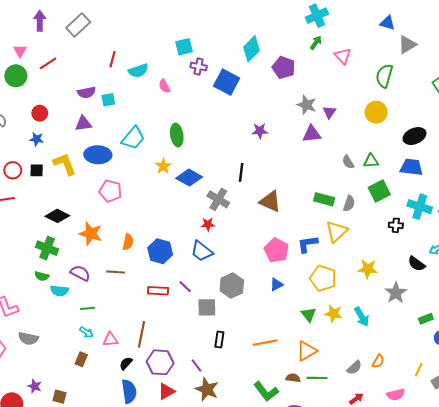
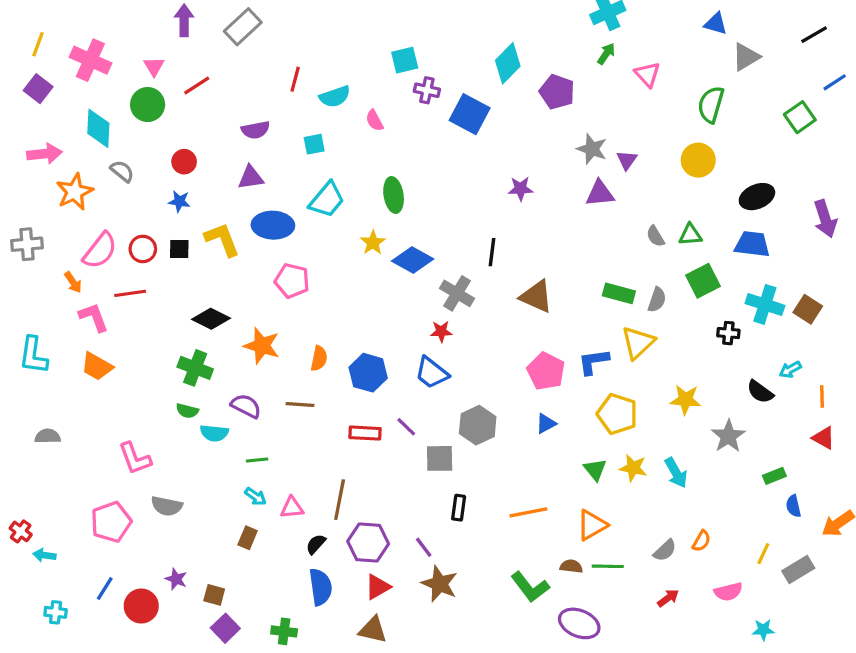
cyan square: (108, 100) -> (314, 144), moved

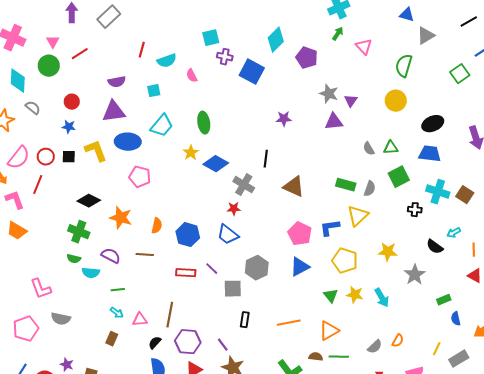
purple triangle: (251, 178) -> (114, 112), size x1.4
red line: (130, 293) -> (38, 185), turned -60
blue triangle: (546, 424) -> (300, 267), size x1.5

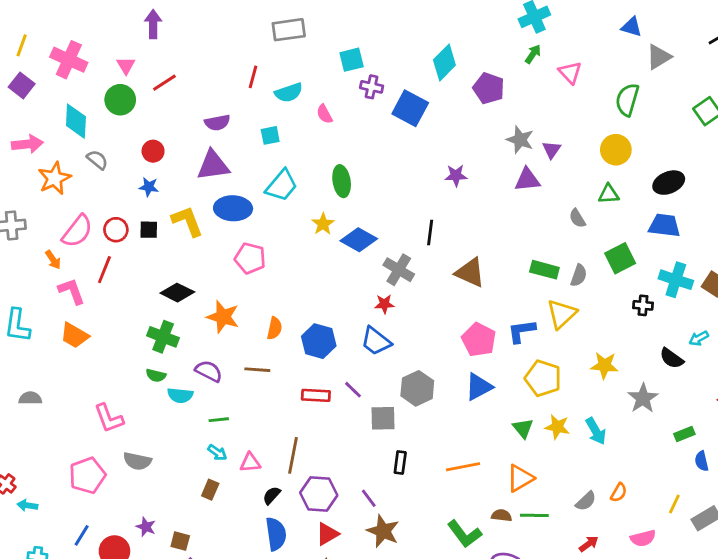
gray rectangle: (109, 17) -> (289, 30), moved, turned 35
green triangle: (391, 148) -> (609, 194), moved

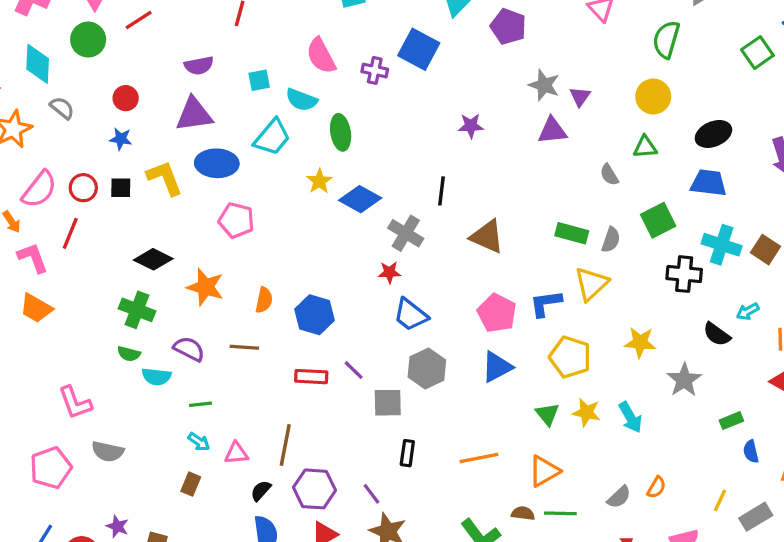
purple cross: (372, 87) -> (375, 70), moved
cyan semicircle: (289, 93) -> (301, 100), moved, turned 40
pink semicircle: (324, 114) -> (321, 56), size x1.6
black cross: (643, 305) -> (684, 274), size x1.5
blue trapezoid: (376, 341) -> (411, 315), moved

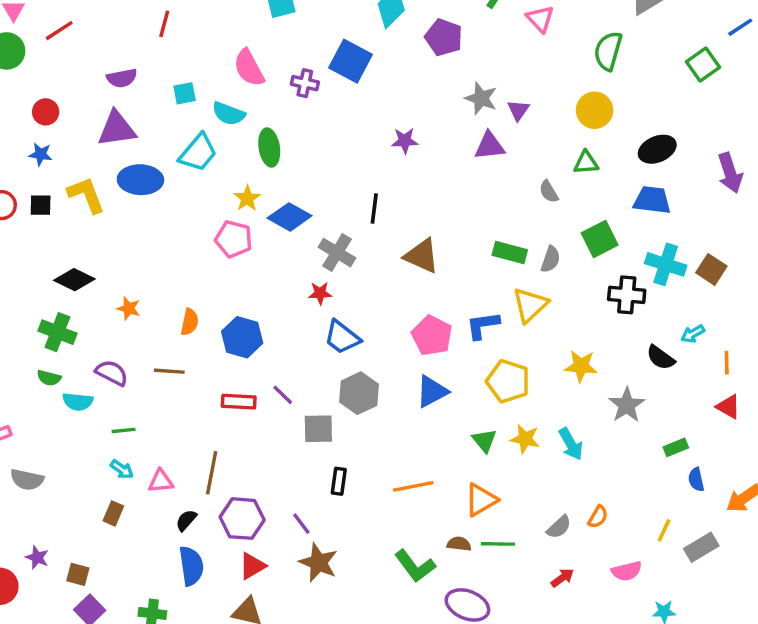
pink pentagon: (236, 220) -> (234, 239), moved
orange star: (205, 287) -> (129, 308), size x0.6

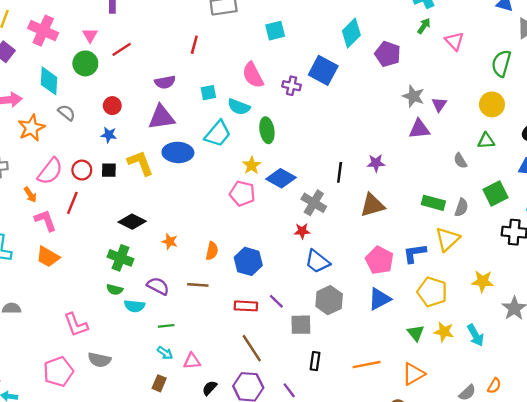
purple star: (405, 141) -> (376, 163), moved
brown triangle: (422, 256) -> (372, 205), turned -40
brown line: (212, 473) -> (252, 348), moved, turned -44

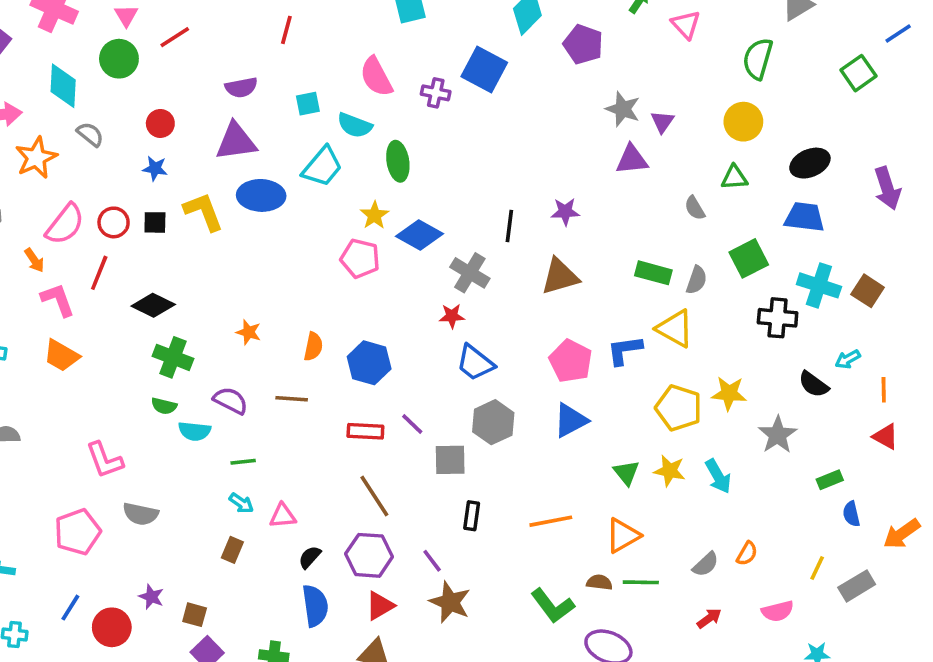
black diamond: (132, 222) -> (153, 305), moved
yellow triangle: (447, 239) -> (675, 329), turned -48
yellow pentagon: (432, 292) -> (679, 408), moved

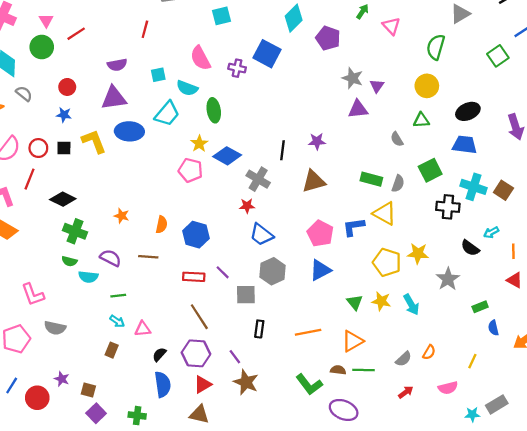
gray rectangle: (857, 586) -> (497, 404), moved

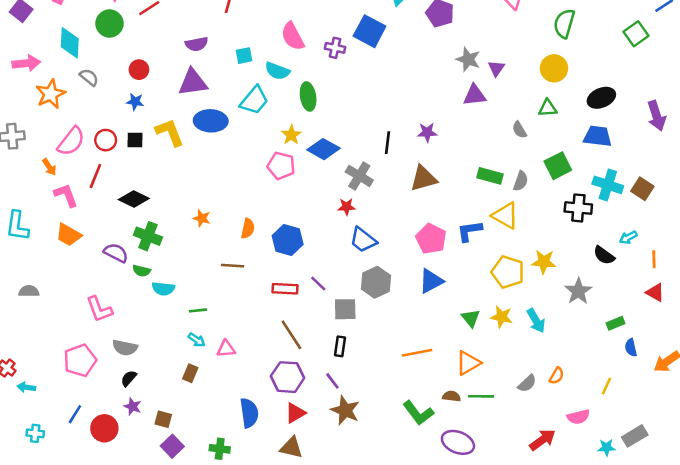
purple semicircle: (111, 258) -> (116, 253), moved
black rectangle: (259, 329) -> (340, 346), moved
black semicircle: (159, 354) -> (129, 378), moved
red arrow: (406, 392) -> (542, 440), moved, size x1.5

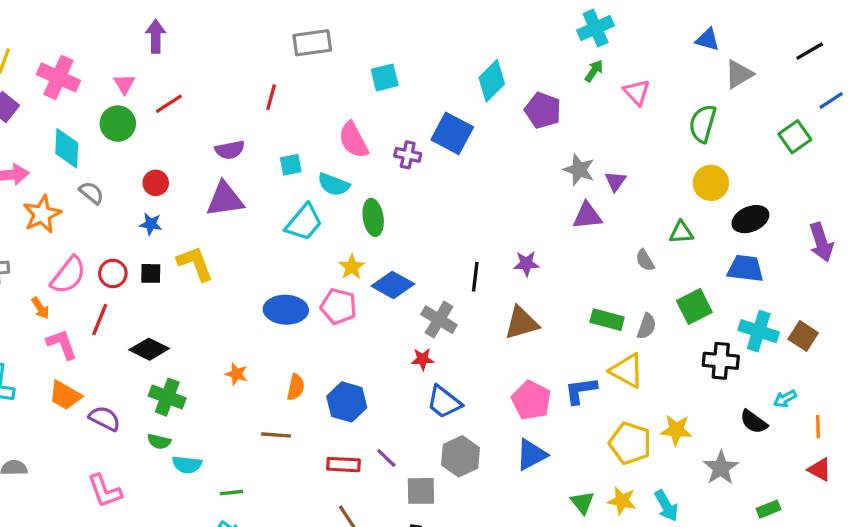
yellow circle: (554, 68) -> (711, 183), moved
blue ellipse: (211, 121) -> (286, 310), moved
purple semicircle: (116, 253) -> (105, 418), moved

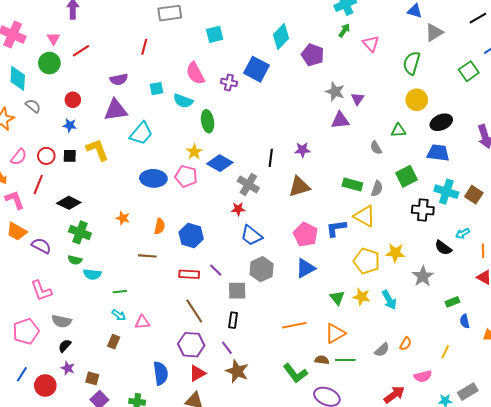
cyan trapezoid: (304, 222) -> (141, 133), moved
pink semicircle: (68, 275) -> (19, 157), size x0.7

